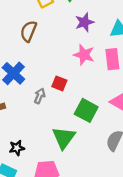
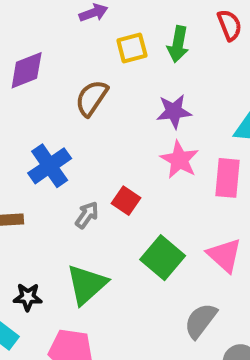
purple star: (84, 22) -> (174, 111), moved
green triangle: (64, 138) -> (87, 284), moved

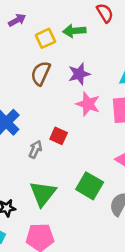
green arrow: (178, 44) -> (74, 31), turned 85
brown semicircle: (92, 98) -> (41, 73), moved
green square: (163, 258) -> (90, 186), moved

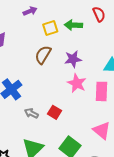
red square: (59, 136) -> (54, 112), moved
gray arrow: (35, 149) -> (31, 113), turned -96

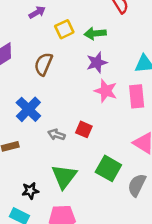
green arrow: (73, 25) -> (95, 33), moved
brown semicircle: (43, 55) -> (43, 64), moved

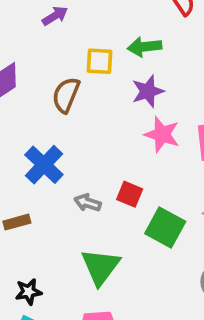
yellow square: (64, 29) -> (99, 61), moved, turned 30
green square: (108, 168) -> (165, 228), moved
black star: (30, 191) -> (29, 292), moved

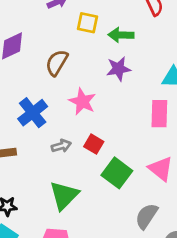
yellow square: (99, 61) -> (87, 23), moved
pink star: (162, 134) -> (82, 101), moved
gray arrow: (88, 203) -> (61, 146), turned 138

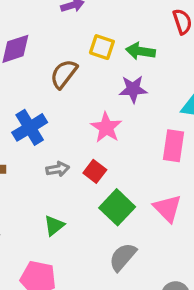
yellow square: (87, 23) -> (102, 47), moved
pink star: (82, 101) -> (106, 127), moved
green triangle: (64, 195) -> (54, 226), size x0.6
gray semicircle: (147, 216) -> (123, 257), moved

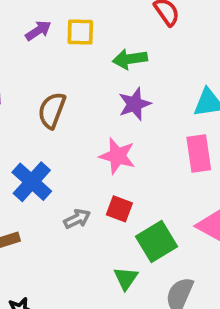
yellow square: (102, 47) -> (80, 32), moved
green square: (117, 207) -> (157, 241), turned 32
green triangle: (54, 226) -> (126, 278), moved

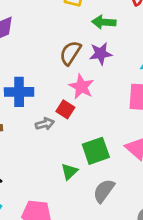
brown semicircle: (52, 110) -> (70, 53), moved
blue cross: (32, 182) -> (19, 92), turned 36
red square: (119, 209) -> (65, 109), moved

